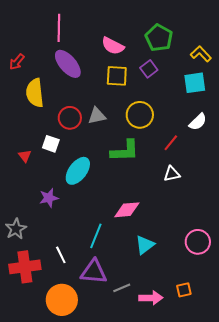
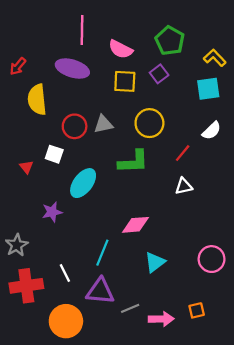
pink line: (59, 28) -> (82, 30), moved
purple ellipse: (68, 64) -> (72, 69), turned -32

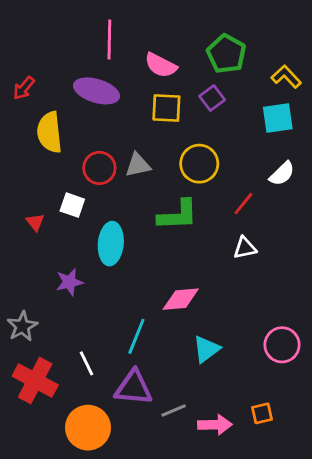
cyan ellipse: (83, 183) -> (111, 244), turned -32
red cross: (26, 286) -> (35, 381), turned 36

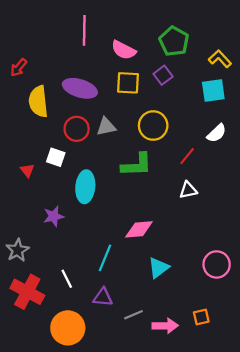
purple ellipse: (97, 91) -> (80, 88), moved
purple triangle: (134, 388) -> (103, 297), size x0.7

